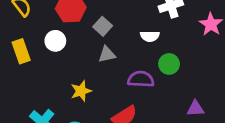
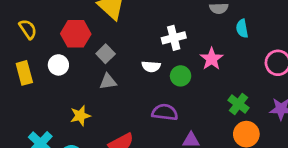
green circle: (169, 64) -> (181, 76), moved
purple semicircle: (141, 79) -> (165, 112), moved

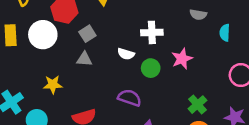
cyan semicircle: (242, 28) -> (225, 33), moved
white circle: (58, 65) -> (43, 35), size x1.5

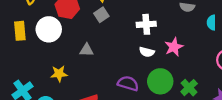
gray square: (87, 34) -> (101, 15), moved
white semicircle: (126, 54) -> (147, 52), moved
green circle: (151, 68) -> (160, 81), moved, size x1.5

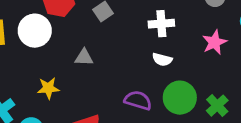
pink star: (174, 47) -> (214, 42), moved

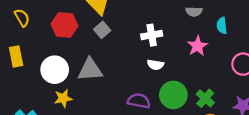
white circle: (35, 31) -> (55, 70), moved
gray triangle: (84, 57) -> (90, 70), size x1.6

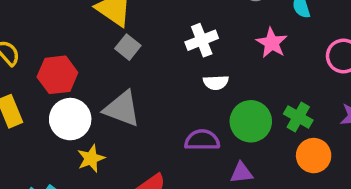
red hexagon: (64, 25) -> (57, 75), moved
gray triangle: (90, 70) -> (122, 109), turned 36

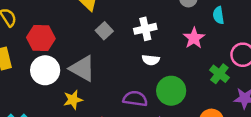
gray square: (128, 47) -> (104, 31), moved
green cross: (298, 117) -> (219, 74), moved
yellow star: (91, 158) -> (73, 100), moved

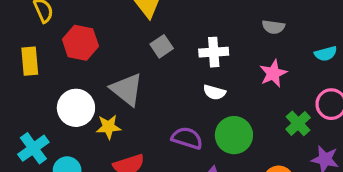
cyan semicircle: (218, 15) -> (326, 54), moved, turned -105
white circle: (45, 70) -> (76, 108), moved

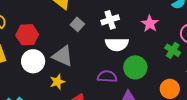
white semicircle: (214, 92) -> (117, 44), size x1.6
white circle: (76, 108) -> (33, 61), moved

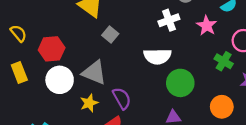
white cross: (110, 20) -> (169, 20), moved
pink star: (150, 24) -> (207, 26), moved
purple semicircle: (107, 76) -> (122, 98), moved, turned 60

